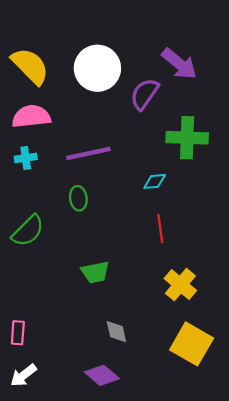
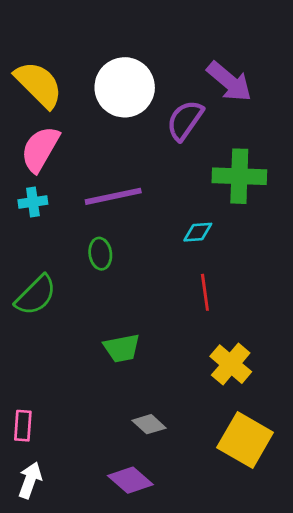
pink semicircle: (31, 116) -> (40, 149), turned -54
gray diamond: (116, 332) -> (149, 424), turned -35
white arrow: (23, 375) -> (30, 480), turned 148

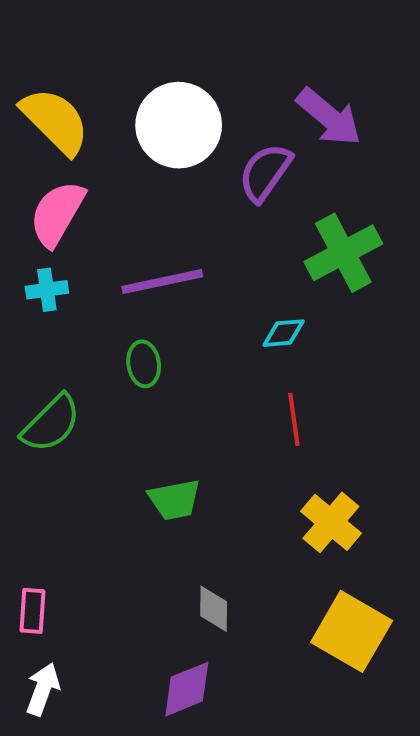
green cross: (239, 176) -> (343, 253), turned -30
gray diamond: (149, 424) -> (214, 609), turned 48
purple diamond: (130, 480) -> (187, 689), turned -63

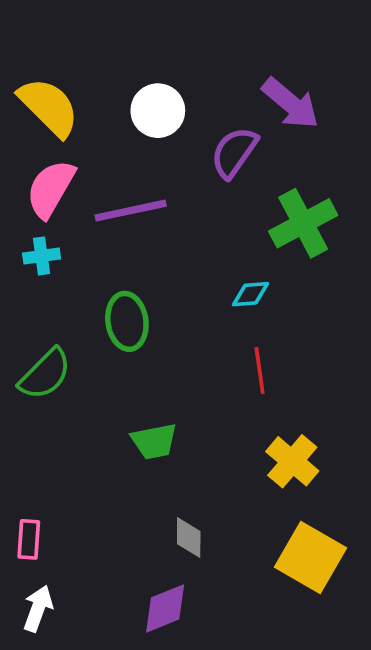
white circle: (179, 125) -> (158, 111), size x0.7
purple line: (162, 282) -> (131, 211), moved
green ellipse: (144, 364) -> (127, 321), size x1.4

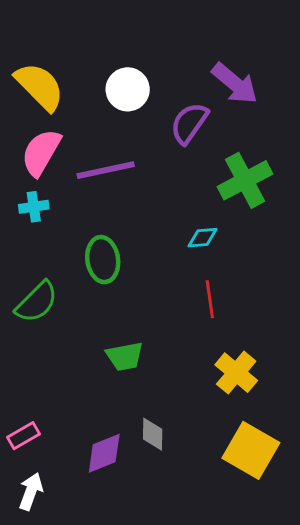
pink rectangle: (29, 539) -> (23, 436), turned 56
purple diamond: (165, 608) -> (104, 453), moved

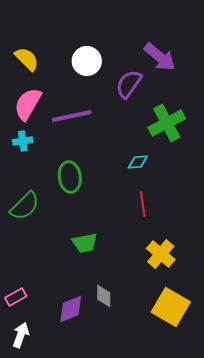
yellow semicircle: (40, 86) -> (27, 59), size x0.7

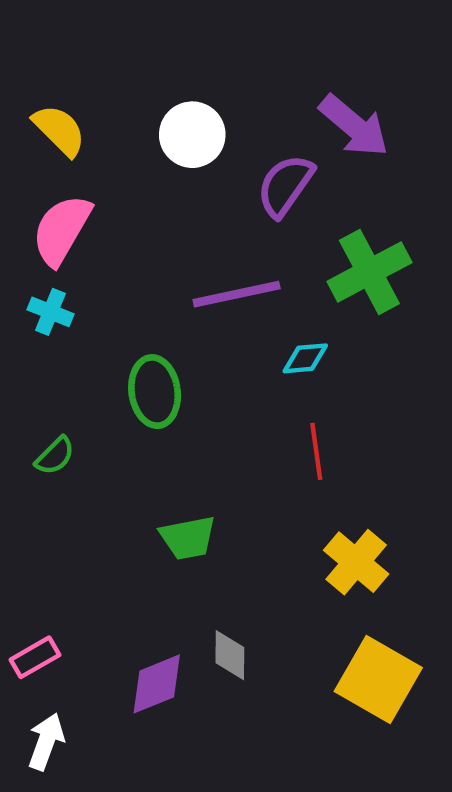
purple line: (72, 116) -> (237, 294), moved
cyan cross: (23, 141) -> (51, 312), turned 30
green semicircle: (25, 206) -> (55, 456), size x0.6

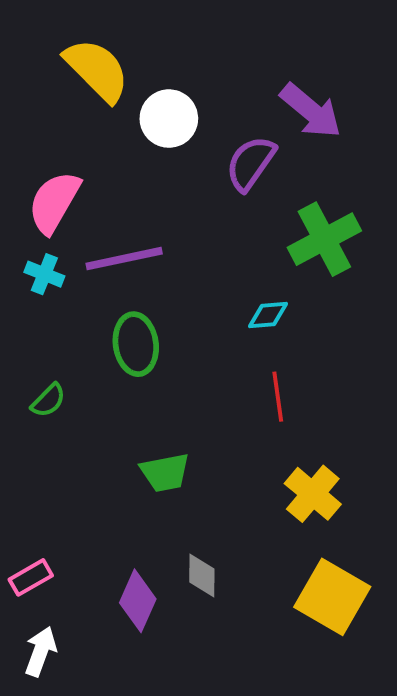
yellow semicircle: (59, 130) -> (97, 70), moved, size x1.4
purple line: (237, 294) -> (124, 259), moved
purple diamond: (157, 684) -> (138, 601), turned -44

